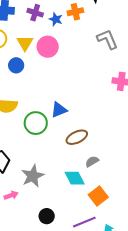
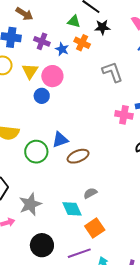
orange cross: (75, 12) -> (82, 43), turned 35
blue circle: (16, 65) -> (42, 96), moved
brown ellipse: (77, 137) -> (78, 156), moved
black circle: (47, 216) -> (42, 245), size x1.5

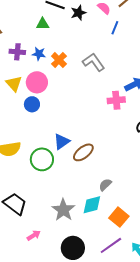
black star: (102, 27) -> (78, 13), moved
orange cross: (82, 43) -> (59, 60), moved, turned 35
gray star: (30, 204) -> (63, 210), moved
cyan diamond: (72, 209) -> (92, 205), turned -65

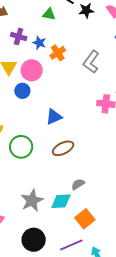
gray L-shape: (94, 62) -> (91, 62), turned -120
blue triangle: (62, 141) -> (54, 117), moved

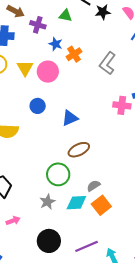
purple cross: (19, 36) -> (38, 25), moved
blue circle: (22, 91) -> (38, 106), moved
green circle: (21, 147) -> (58, 174), moved
gray star: (32, 201) -> (47, 202), size x0.7
orange square: (85, 219) -> (101, 205), moved

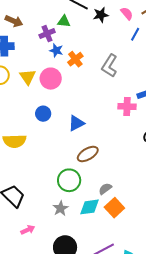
purple cross: (38, 25) -> (47, 34), moved, turned -35

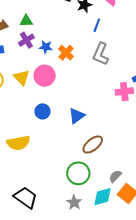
green triangle: (64, 21) -> (26, 21), moved
purple cross: (47, 34) -> (26, 40), moved
blue line: (135, 34) -> (97, 25), moved

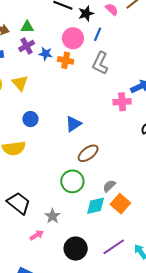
orange cross: (66, 53) -> (66, 60), turned -35
pink circle: (45, 76) -> (73, 38), moved
blue circle: (42, 111) -> (30, 119), moved
gray star: (74, 202) -> (52, 216), moved

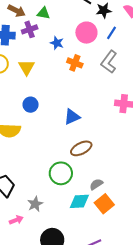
purple cross: (27, 46) -> (30, 29), moved
orange cross: (66, 60) -> (75, 63), moved

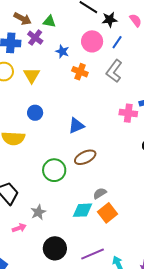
purple cross: (30, 29) -> (35, 38), turned -35
green circle: (61, 173) -> (54, 170), moved

